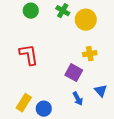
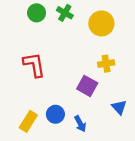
green cross: (63, 11) -> (65, 13), moved
blue arrow: (78, 99) -> (80, 124), moved
blue circle: (44, 109) -> (55, 114), moved

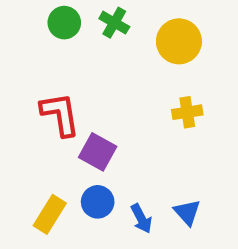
purple square: (87, 86) -> (98, 152), moved
blue triangle: (119, 107) -> (187, 212), moved

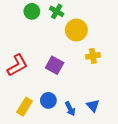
yellow circle: (179, 41) -> (76, 30), moved
red L-shape: (60, 114) -> (17, 65), moved, turned 70
purple square: (98, 152) -> (55, 65), moved

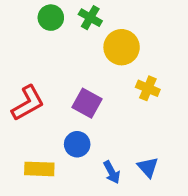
yellow cross: (93, 56) -> (148, 88), turned 32
blue circle: (48, 100) -> (77, 144), moved
yellow rectangle: (25, 107) -> (39, 169), turned 60

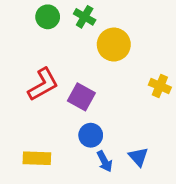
yellow cross: (148, 88) -> (160, 86), moved
red L-shape: (28, 103) -> (43, 84), moved
blue circle: (77, 144) -> (91, 135), moved

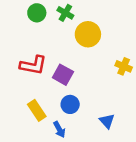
red L-shape: (43, 84) -> (33, 65), turned 40
yellow rectangle: (37, 158) -> (37, 110), moved, turned 54
blue arrow: (105, 161) -> (59, 129), moved

